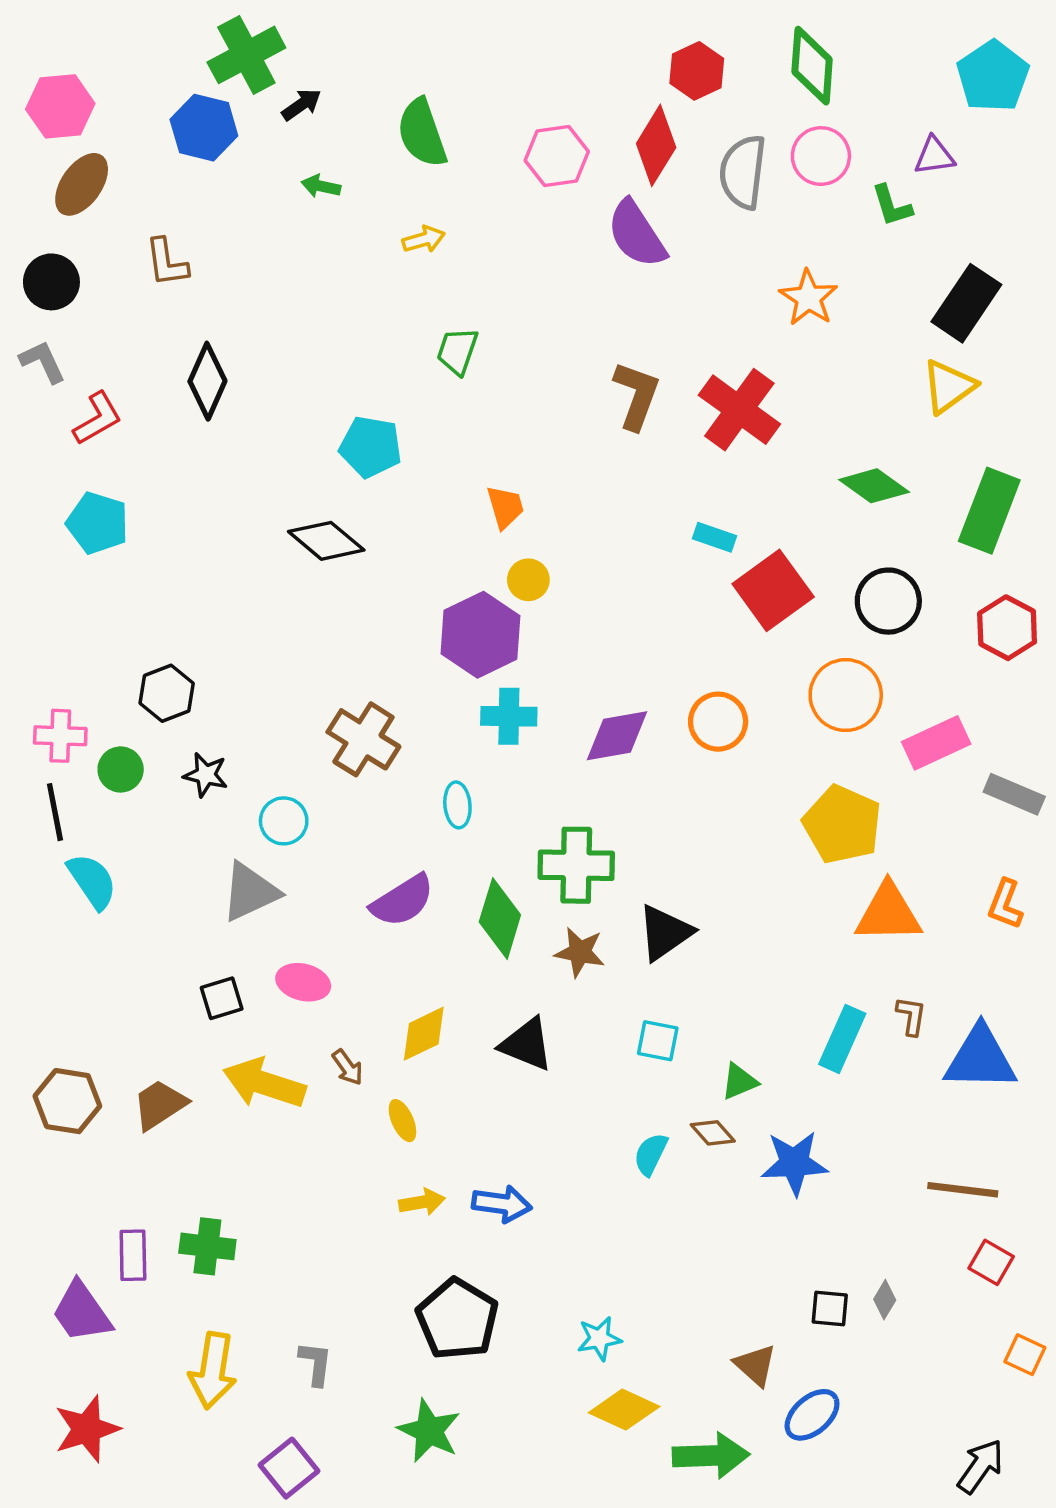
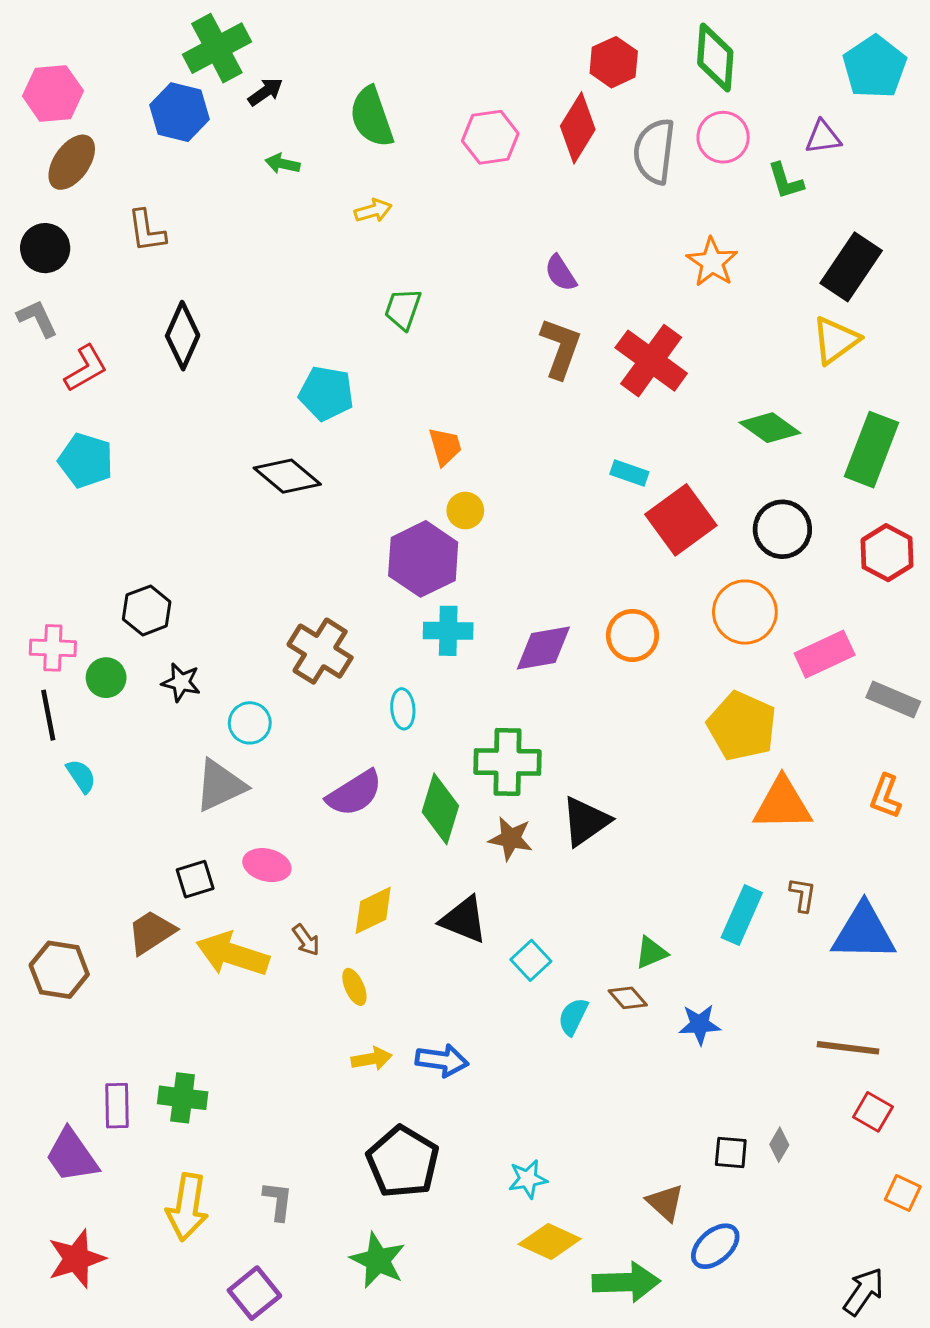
purple semicircle: (637, 234) -> (561, 273), moved, size x0.6
cyan semicircle: (92, 881) -> (81, 776), size x0.7
cyan square: (658, 1041) -> (531, 960), moved, turned 36
brown trapezoid: (160, 1105) -> (151, 932), moved
blue star: (794, 1163) -> (700, 1024), size x0.7

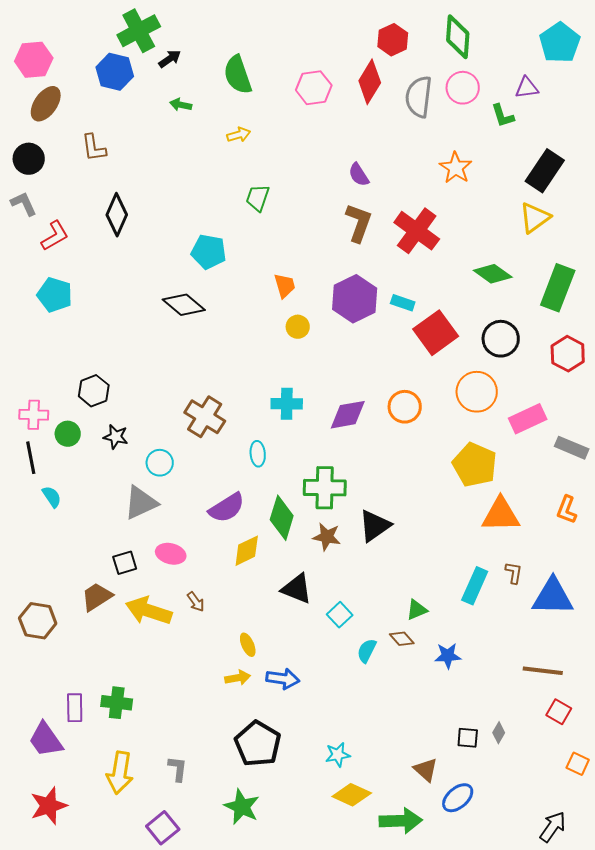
purple hexagon: (423, 559) -> (355, 299), moved
yellow diamond: (373, 910) -> (247, 551), moved
yellow ellipse: (354, 987) -> (248, 645), moved

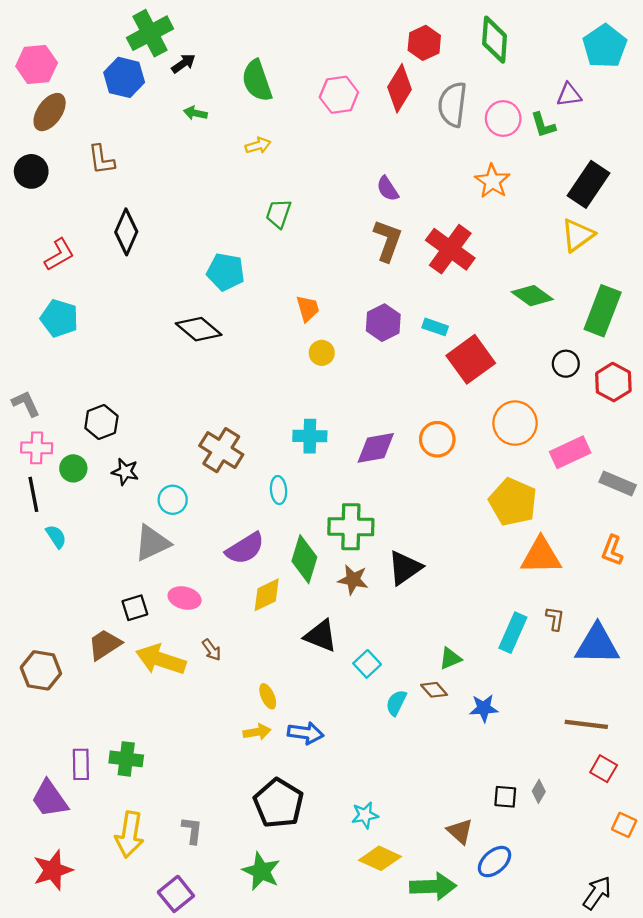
pink circle: (463, 88) -> (503, 119), moved
gray L-shape: (24, 204) -> (26, 404), moved
purple hexagon: (355, 299) -> (383, 323), size x0.7
black circle: (501, 339) -> (566, 364), moved, size x0.7

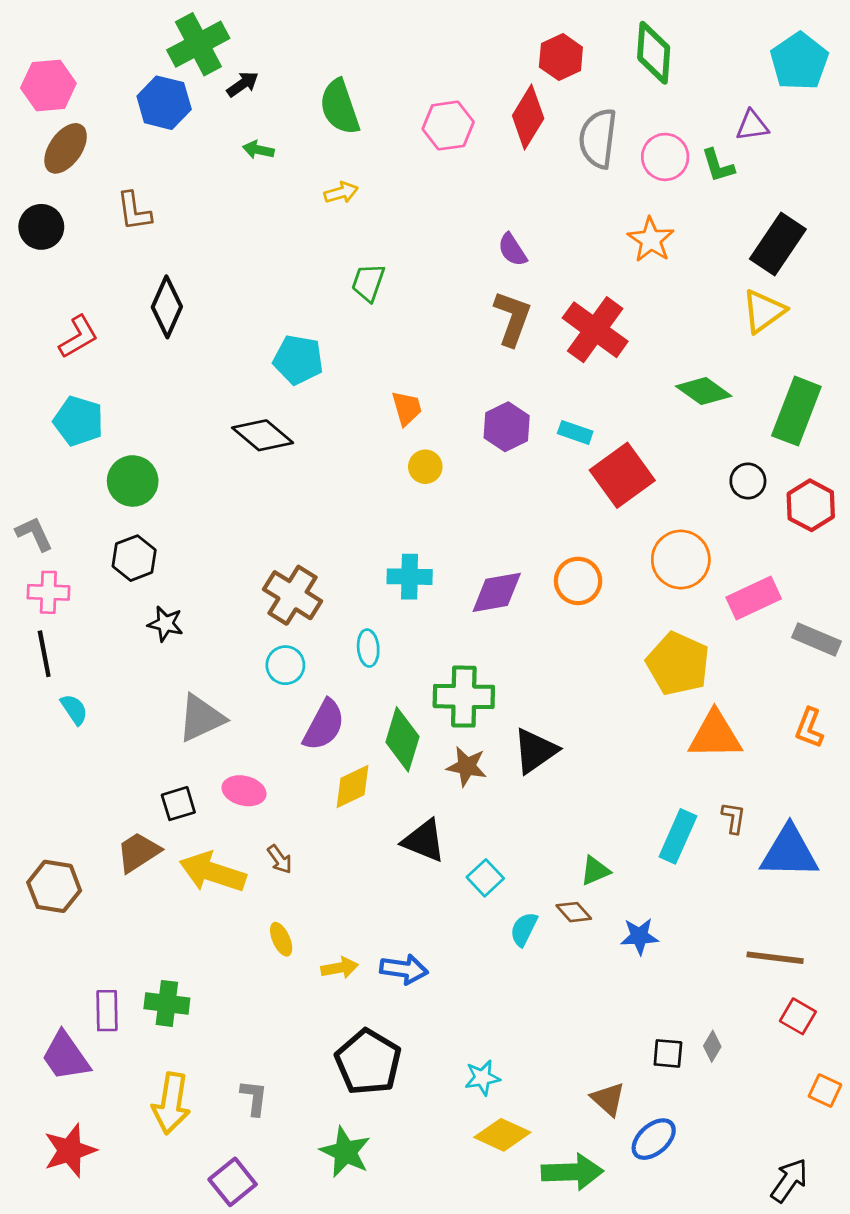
green circle: (73, 468) -> (133, 481), moved, size x1.4
cyan circle: (173, 500) -> (285, 665), moved
purple semicircle: (245, 548) -> (324, 725), turned -30
yellow ellipse: (268, 696) -> (281, 939), moved

